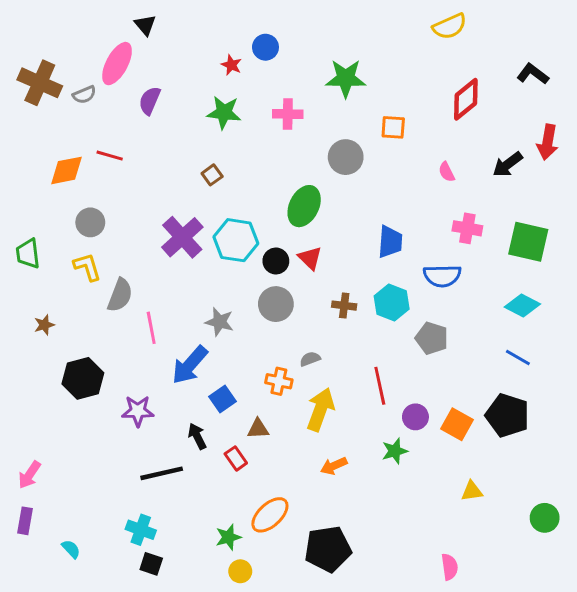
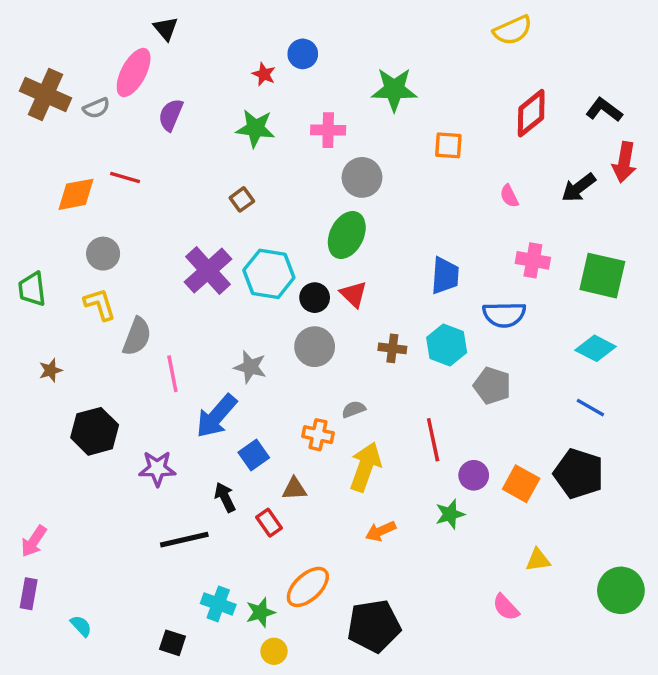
black L-shape: (533, 74) -> (604, 110), moved
gray circle: (346, 157) -> (362, 177), moved
green circle: (545, 518) -> (621, 590), size x1.4
cyan cross: (141, 530) -> (218, 604), moved
pink semicircle: (450, 567) -> (506, 607), moved, turned 145

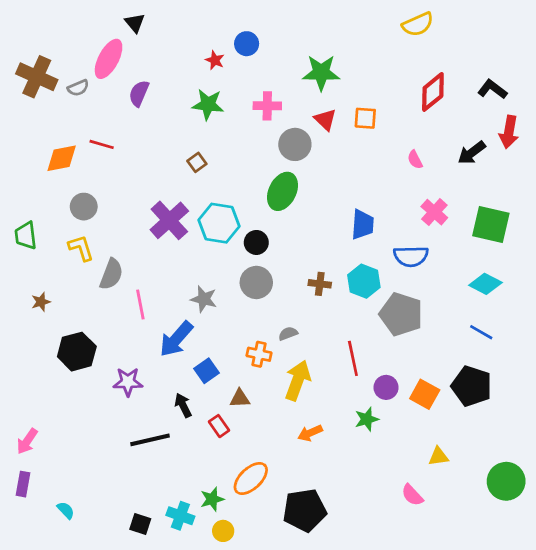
pink cross: (533, 260) -> (434, 212), turned 32
red triangle: (354, 294) -> (325, 120), moved
gray pentagon: (492, 386) -> (401, 314), size x1.4
cyan cross: (218, 604) -> (180, 516), moved

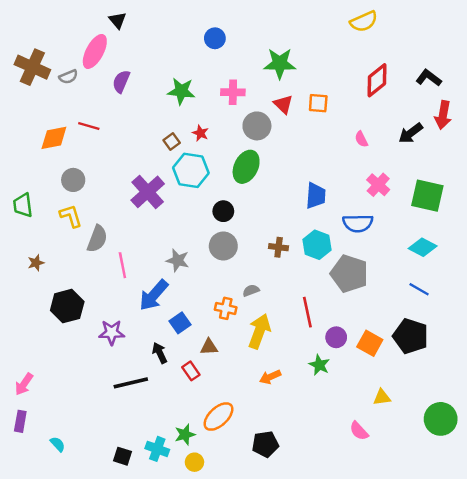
red star: (215, 60) -> (200, 133), moved
cyan hexagon: (219, 223) -> (191, 170), moved
green star: (367, 419) -> (319, 365), turned -30
black pentagon: (305, 510) -> (265, 444), size x0.7

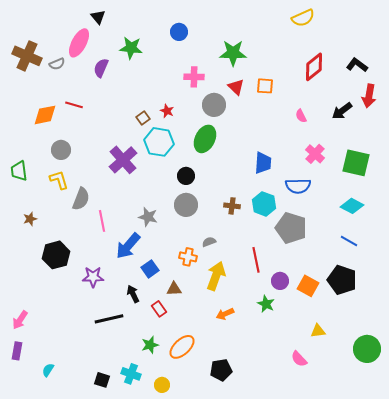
green star: (181, 91) -> (131, 48), moved
green star: (185, 435) -> (150, 345), moved
cyan semicircle: (58, 444) -> (48, 370), turned -104

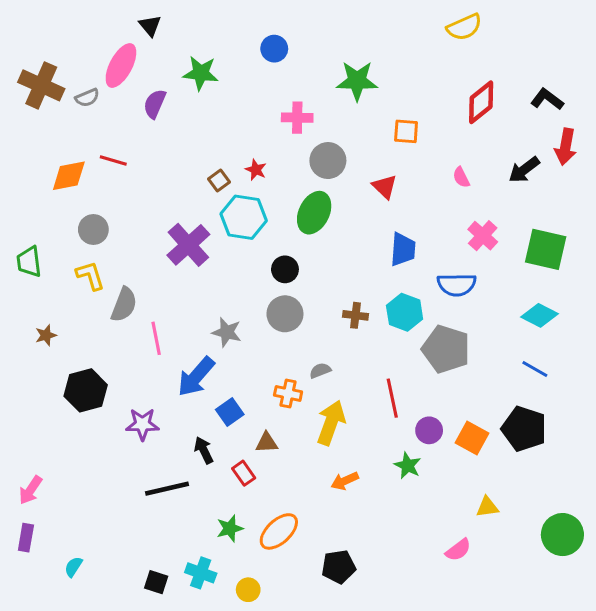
red triangle: (236, 87) -> (385, 187), moved
pink semicircle: (299, 359) -> (458, 550), turned -84

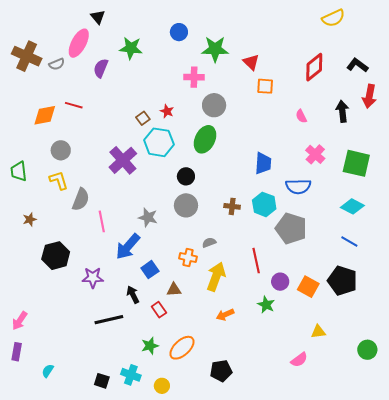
yellow semicircle: (464, 27) -> (333, 18), moved
green star: (357, 81) -> (215, 49), moved
black arrow: (524, 170) -> (342, 111), turned 120
red triangle: (385, 187) -> (251, 62), moved
green circle: (562, 535) -> (367, 350), size x0.7

